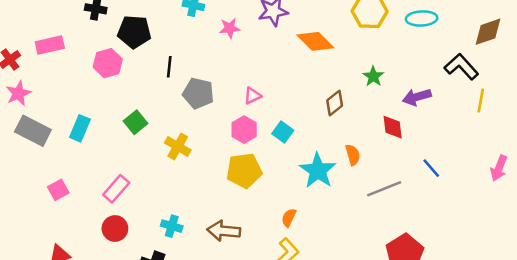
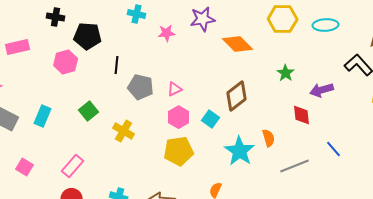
pink triangle: (253, 96) -> (175, 89), moved
brown diamond: (335, 103) -> (237, 96), moved, size x1.4
pink square: (58, 190) -> (25, 167), turned -30

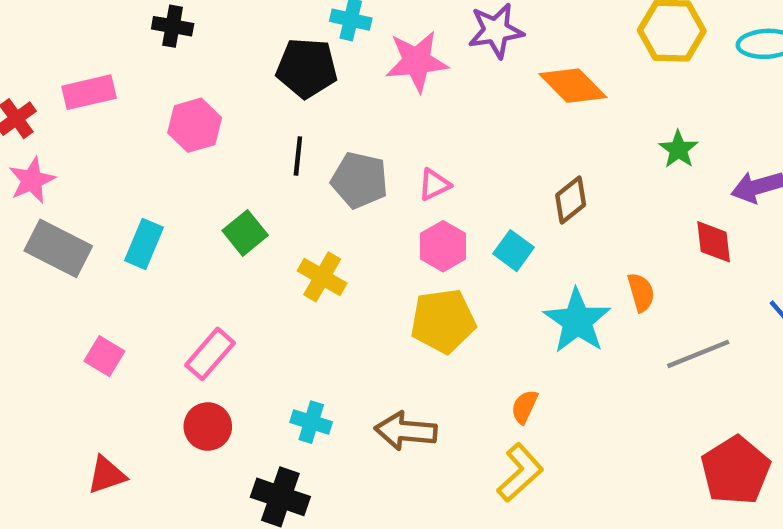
pink star: (167, 33) -> (417, 61), size x1.6
black pentagon: (88, 36) -> (307, 68), moved
black line: (117, 65) -> (298, 156), moved
brown diamond: (237, 96) -> (571, 200), size x0.7

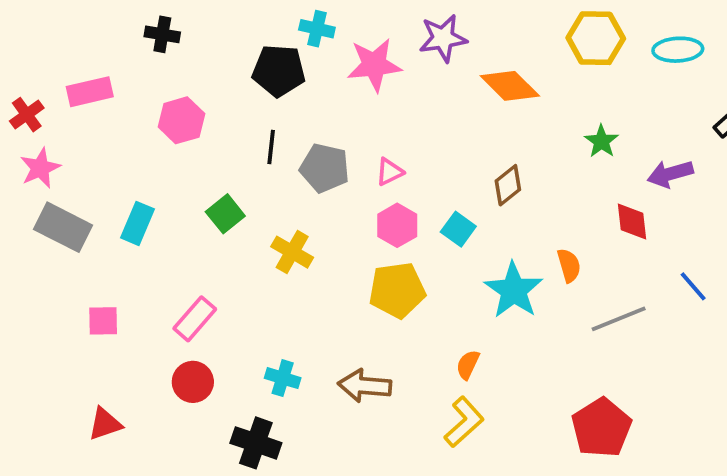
pink square: (104, 356) -> (103, 321), turned -32
red pentagon: (736, 470) -> (601, 428), moved

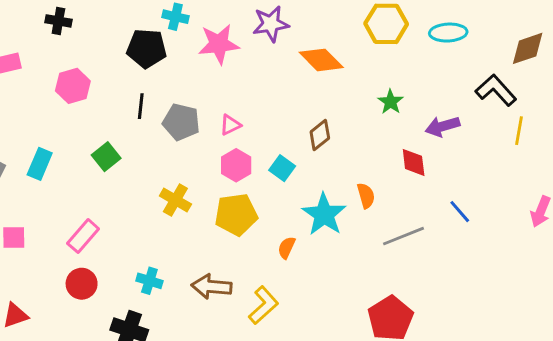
yellow cross: (292, 252) -> (175, 200), moved
orange semicircle: (468, 365) -> (287, 248), moved
yellow L-shape: (464, 422) -> (263, 305), moved

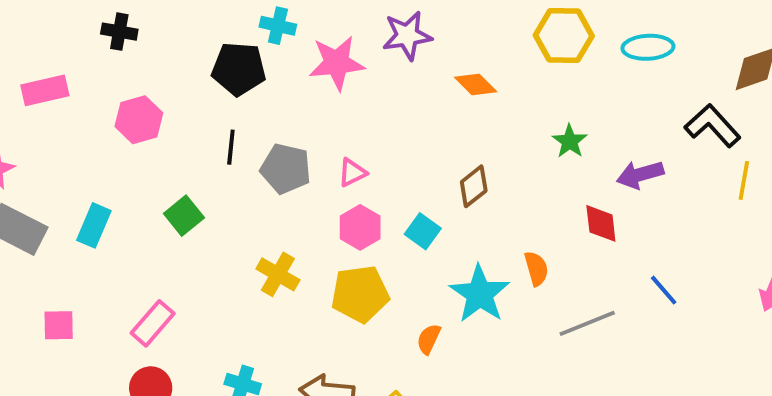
orange diamond: (321, 60) -> (476, 84), size x0.7

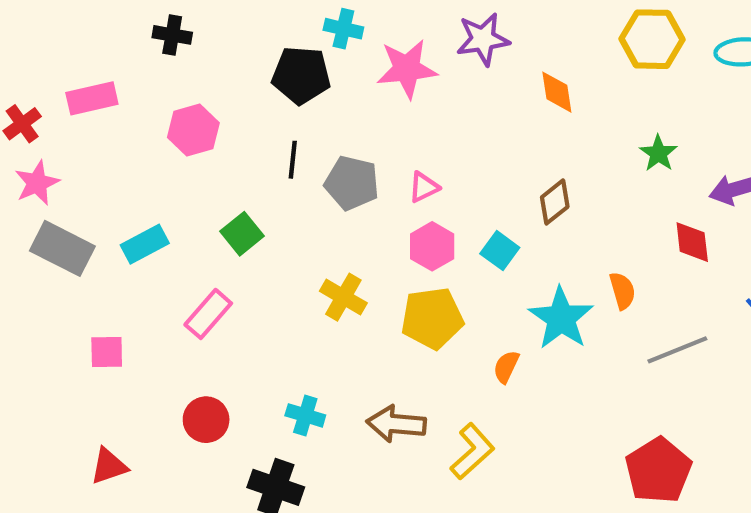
orange diamond: (476, 84) -> (557, 92), turned 36
cyan rectangle: (94, 225) -> (145, 244), turned 39
pink rectangle: (153, 323) -> (208, 314), moved

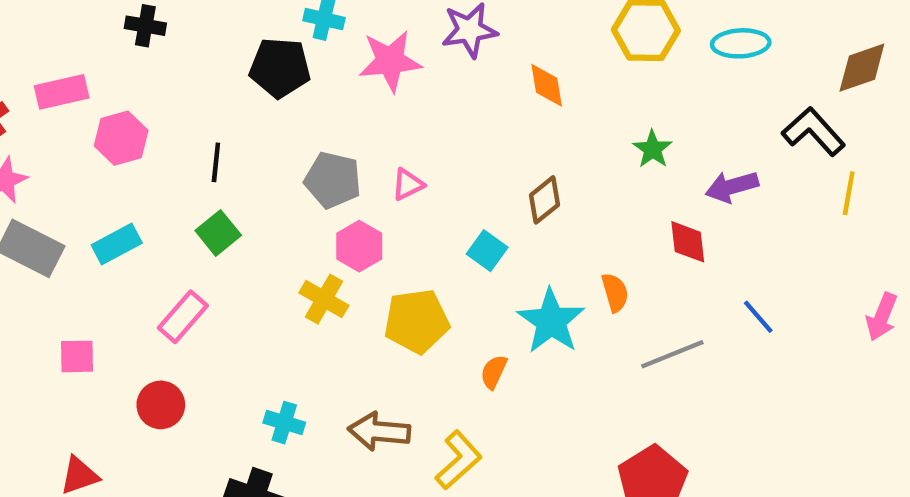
pink hexagon: (193, 130) -> (121, 138), moved
black line: (293, 160) -> (216, 162), moved
pink hexagon: (432, 246) -> (359, 246), moved
red circle: (206, 420) -> (161, 405), moved

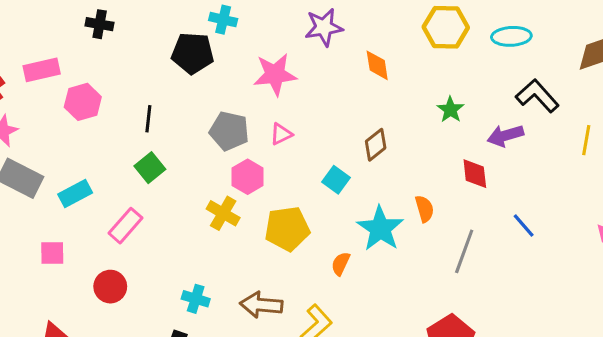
pink star: (390, 61) -> (275, 75), moved
black L-shape: (813, 132) -> (537, 96), moved
cyan rectangle: (117, 244) -> (75, 194), moved
gray line: (672, 354) -> (464, 251), turned -48

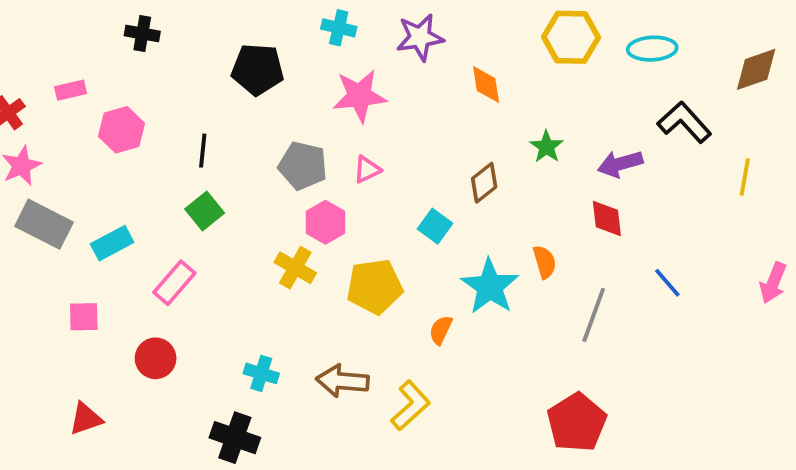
cyan cross: (223, 20) -> (339, 28), moved
pink rectangle: (42, 70) -> (71, 90), size x0.7
green star: (450, 110) -> (546, 147), moved
purple arrow: (505, 136) -> (620, 164), moved

